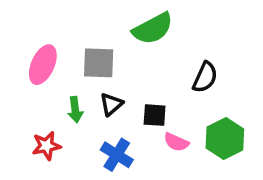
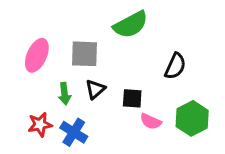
blue cross: (117, 155) -> (74, 132), moved

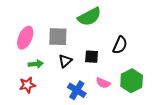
green arrow: (65, 94) -> (36, 64), moved, turned -88
black square: (132, 98) -> (92, 57), moved
blue cross: (74, 132) -> (77, 90), moved

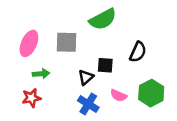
black triangle: (65, 61) -> (86, 77), moved

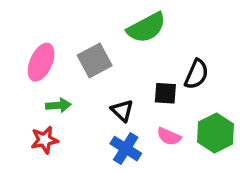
gray square: (66, 42) -> (95, 60), turned -30
black square: (105, 65) -> (165, 93), moved
black triangle: (86, 77) -> (122, 111), turned -35

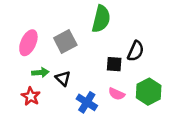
green semicircle: (146, 28) -> (101, 19), turned -48
black triangle: (122, 111) -> (63, 78), moved
red star: (45, 140) -> (31, 96), turned -30

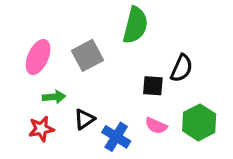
black triangle: (63, 78) -> (84, 119), moved, turned 42
red star: (31, 96) -> (41, 129), turned 30

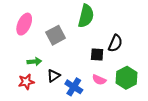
pink ellipse: (38, 57) -> (24, 24), moved

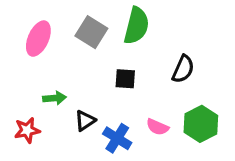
gray square: (56, 35) -> (91, 32), moved, turned -30
black square: (97, 54) -> (125, 79), moved
red star: (26, 82) -> (27, 130), moved

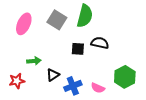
black semicircle: (183, 69) -> (100, 43), moved, turned -102
pink semicircle: (157, 127) -> (98, 88), moved
blue cross: (117, 138) -> (73, 86), turned 36

